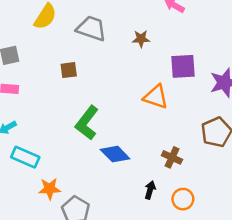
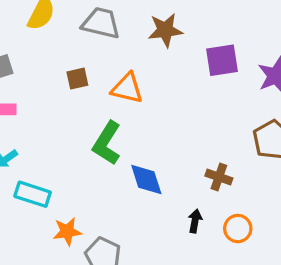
brown star: (141, 39) -> (165, 30), size x1.5
orange triangle: (156, 97) -> (127, 88), moved
blue diamond: (115, 154) -> (146, 180), turned 32

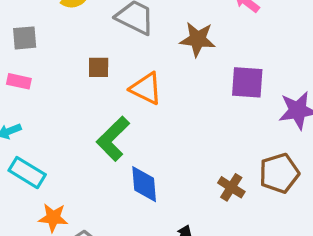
brown cross: (219, 177) -> (231, 187), moved

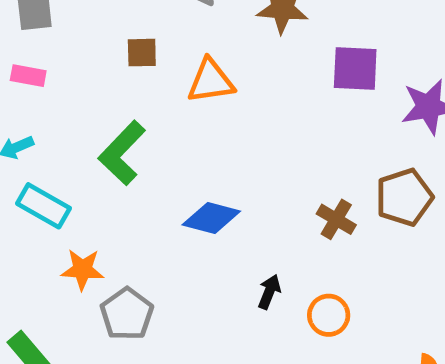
orange triangle: (146, 88) -> (211, 81), turned -33
green L-shape: (113, 139) -> (122, 153), moved
blue diamond: (144, 184) -> (211, 218), turned -69

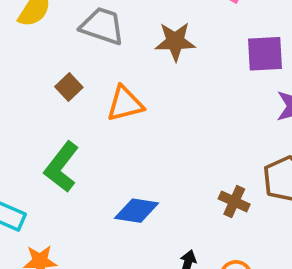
brown square: (142, 53) -> (69, 87), turned -36
purple square: (355, 69) -> (265, 54), moved

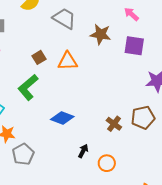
purple square: (265, 54) -> (134, 46), moved
brown square: (69, 87) -> (39, 57), moved

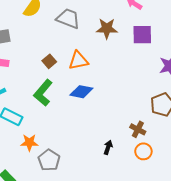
blue diamond: (62, 118) -> (81, 92), moved
brown cross: (114, 124) -> (138, 129), moved
orange circle: (107, 163) -> (143, 151), moved

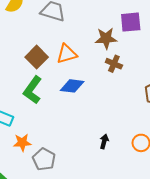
brown star: (107, 28) -> (106, 38), moved
brown square: (49, 61) -> (37, 57), size x1.5
brown cross: (138, 129) -> (114, 64), moved

